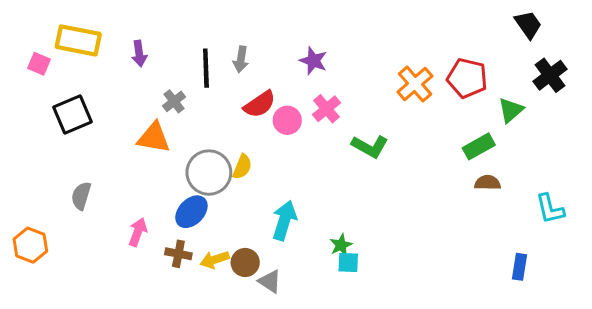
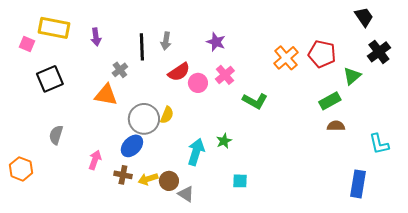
green star: (341, 245) -> (224, 141), moved
blue rectangle: (519, 267) -> (358, 184), size x1.5

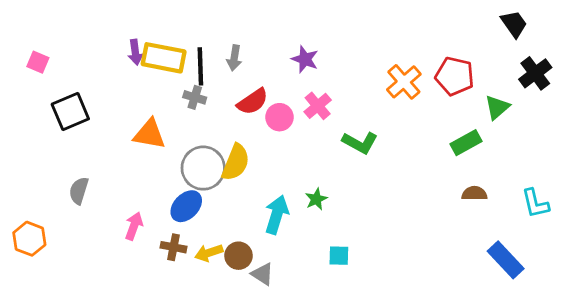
yellow rectangle: (54, 28) -> (164, 58), moved
gray cross: (120, 70) -> (195, 97), moved, turned -35
yellow semicircle: (167, 115) -> (236, 162), size x1.5
brown semicircle: (336, 126) -> (474, 193), moved
blue rectangle: (358, 184) -> (506, 260), turned -52

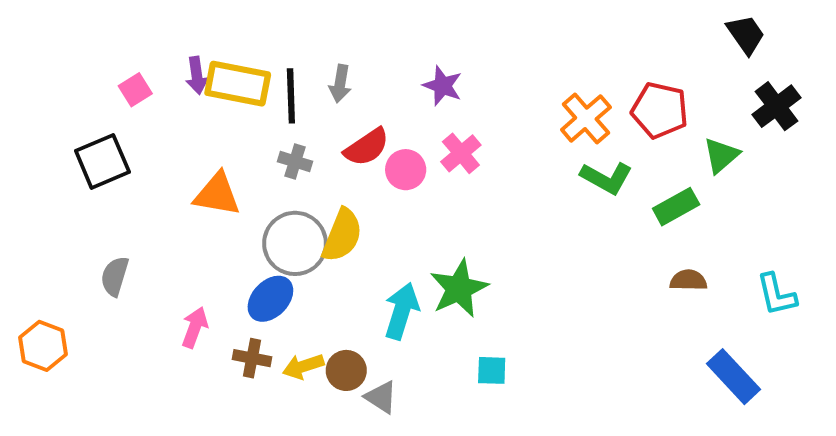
pink square: (38, 62) -> (135, 90), moved, turned 35
gray cross: (195, 97) -> (295, 161), moved
green L-shape: (360, 143) -> (606, 178), moved
green star: (316, 199) -> (459, 288), size x1.8

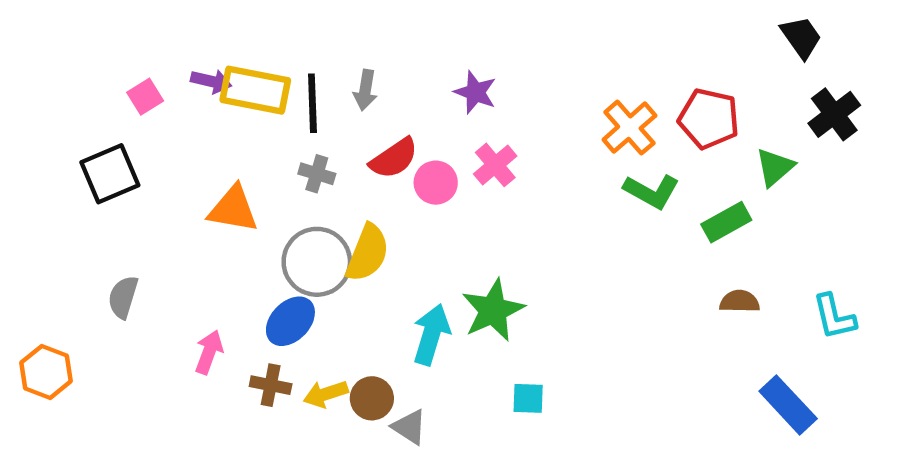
purple arrow: (197, 75) -> (211, 81), turned -69

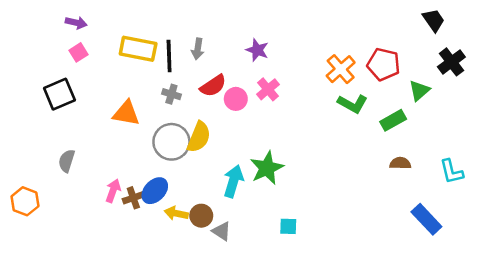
purple arrow: (211, 81) -> (76, 23), moved
blue ellipse: (290, 321) -> (155, 191), moved
brown cross: (271, 385) -> (133, 198), moved, turned -30
yellow arrow: (326, 394) -> (176, 213), turned 30
cyan square: (528, 398) -> (288, 226), moved

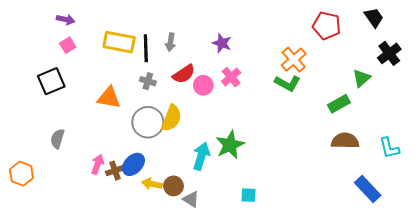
red pentagon: (384, 64) -> (327, 26), moved
green L-shape: (353, 104) -> (288, 83), moved
brown semicircle: (400, 163) -> (345, 141), size x1.5

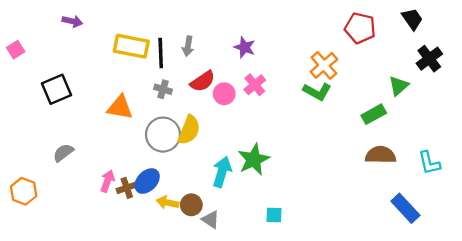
pink square: (68, 45) -> (16, 50), moved
gray semicircle: (57, 139) -> (63, 153), turned 36

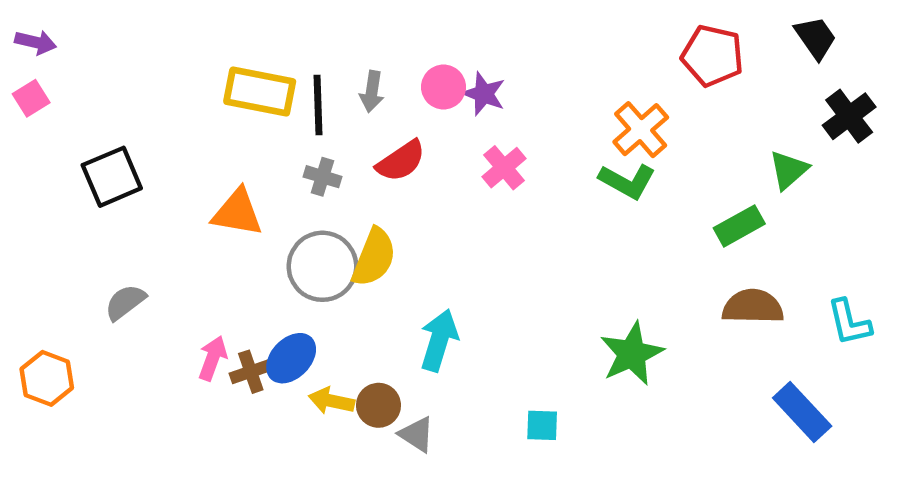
purple arrow: (72, 21) -> (36, 42), moved
pink circle: (224, 94) -> (443, 87), moved
green star: (254, 159) -> (632, 354), moved

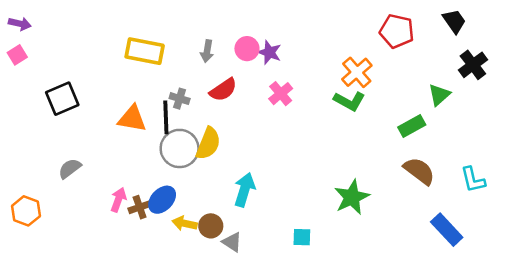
black line: (318, 105) -> (166, 117), moved
brown semicircle: (753, 307) -> (419, 171), turned 36

